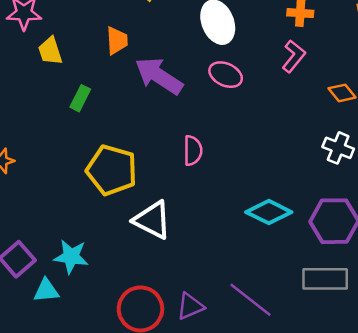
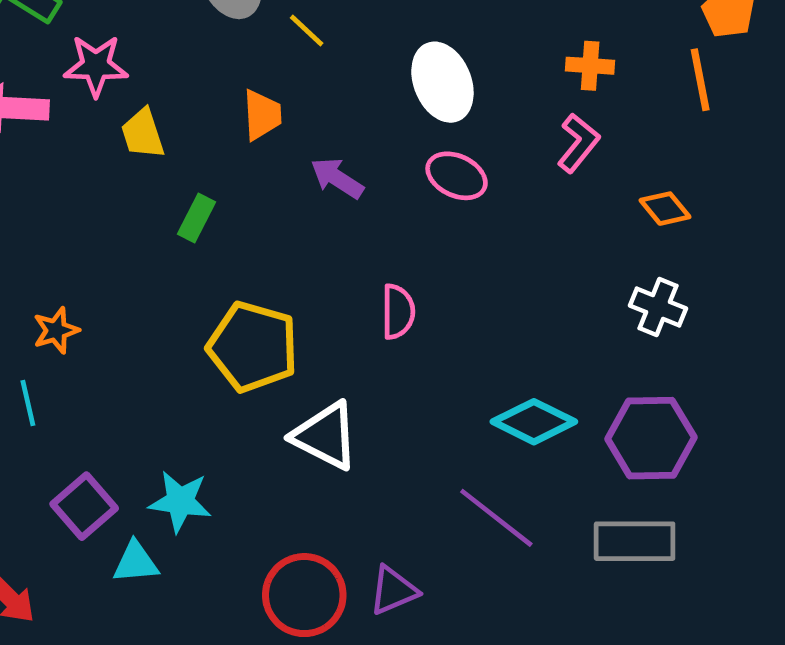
purple arrow: (159, 76) -> (337, 178), size x0.6
purple line: (250, 300) -> (496, 518), moved

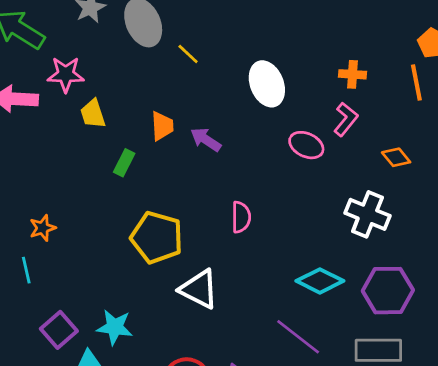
orange trapezoid: (262, 115) -> (162, 126), moved
pink ellipse: (457, 176) -> (306, 145), moved
white cross: (658, 307) -> (367, 214), moved, size x1.4

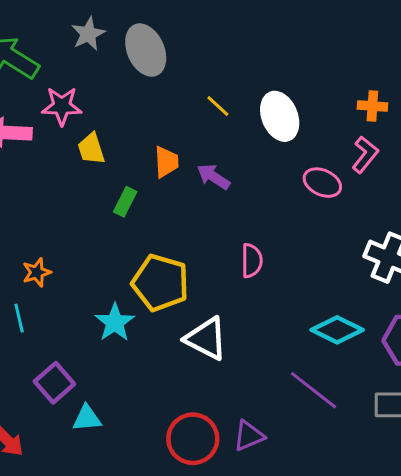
yellow line: (188, 54) -> (218, 106), moved
cyan star: (115, 327) -> (115, 322), moved, turned 30

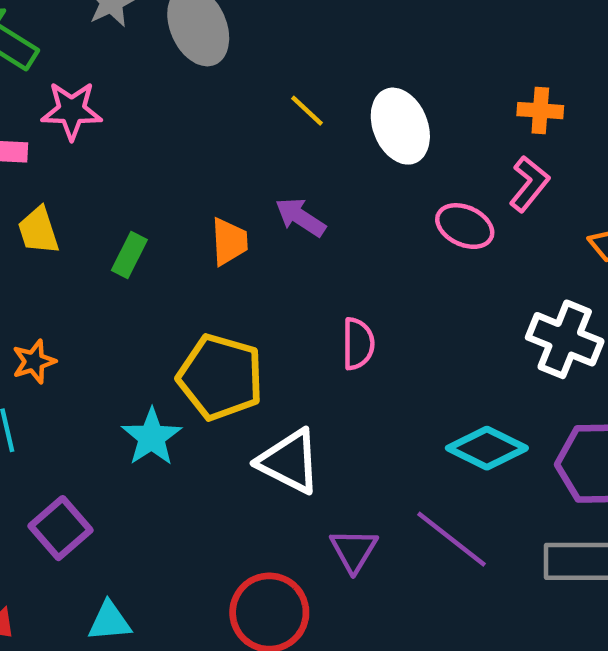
yellow trapezoid: (91, 149) -> (38, 230), moved
orange trapezoid: (166, 162) -> (229, 242), moved
green rectangle: (125, 202) -> (129, 255), moved
cyan triangle: (87, 418) -> (109, 621), moved
purple triangle: (249, 436) -> (354, 550), moved, turned -36

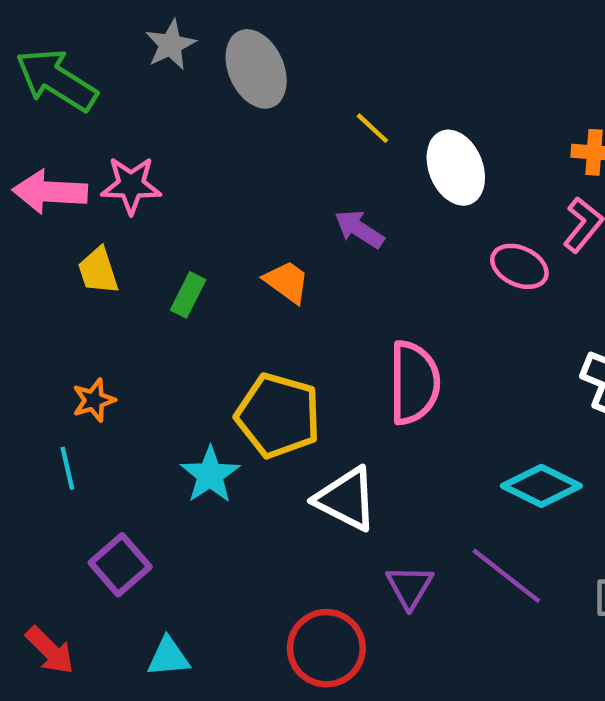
pink star: (72, 111) -> (131, 185), moved
yellow line: (307, 111) -> (372, 128), moved
purple arrow: (300, 217) -> (359, 229), moved
orange trapezoid: (229, 242) -> (287, 282), turned -51
pink semicircle: (358, 344) -> (414, 383), size x1.6

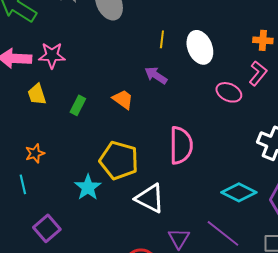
yellow line: (372, 128) -> (162, 39), moved, turned 54

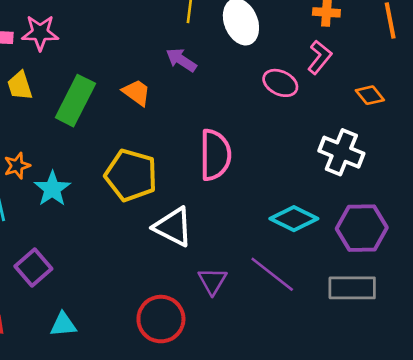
green rectangle: (78, 105) -> (75, 101), size x1.8
cyan star: (88, 187) -> (52, 189), moved

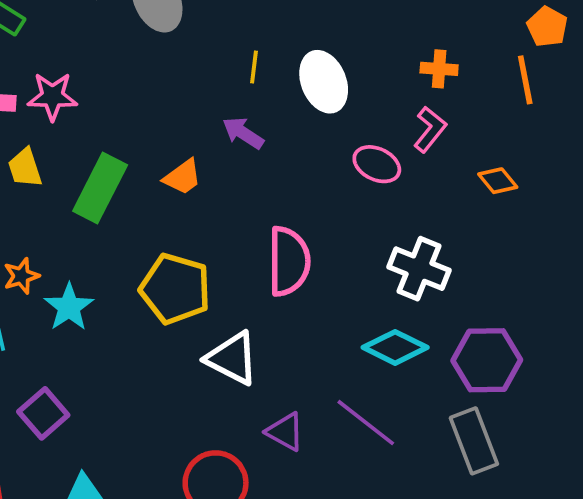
orange trapezoid: (136, 92) -> (183, 177), turned 108
white cross: (341, 152) -> (419, 269), moved
purple triangle: (212, 281) -> (285, 432), turned -32
gray rectangle: (352, 288) -> (474, 441), turned 69

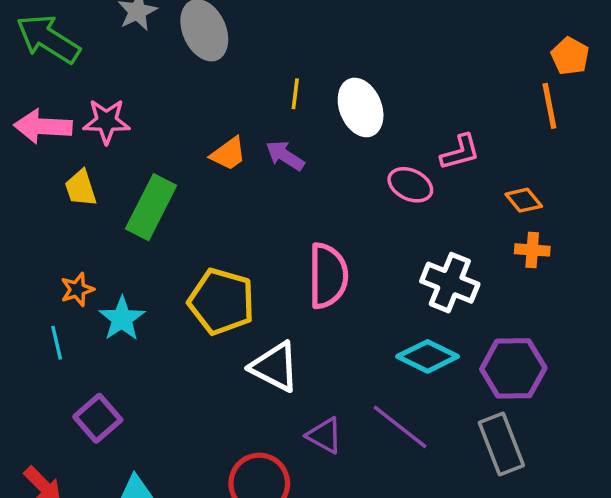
orange cross: (439, 69) -> (532, 250), moved
pink L-shape: (430, 129) -> (460, 152), turned 36
orange trapezoid: (183, 177) -> (228, 154), moved

